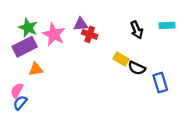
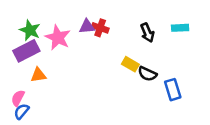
red cross: (90, 34) -> (100, 28), moved

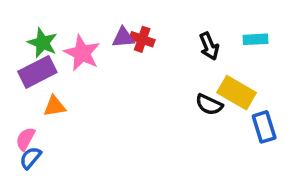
yellow rectangle: (130, 64) -> (237, 93), moved, size x1.5
blue rectangle: (173, 90) -> (264, 127), moved

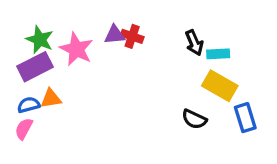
cyan rectangle: (255, 39) -> (218, 54), moved
black semicircle: (209, 105) -> (194, 119), moved
blue semicircle: (31, 158) -> (29, 105), moved, turned 35

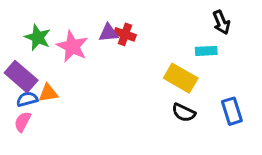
black arrow: (194, 43) -> (221, 22), moved
purple rectangle: (35, 67) -> (21, 77), moved, turned 68
yellow rectangle: (220, 86) -> (181, 78), moved

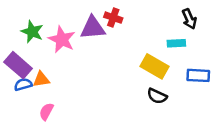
purple triangle: (108, 33) -> (93, 28), size x1.5
red cross: (125, 34) -> (113, 18), moved
blue rectangle: (232, 111) -> (198, 75), moved, turned -70
pink semicircle: (23, 122) -> (46, 112), moved

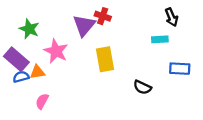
purple triangle: (93, 28) -> (84, 25), turned -45
pink star: (62, 39) -> (56, 51), moved
yellow rectangle: (154, 66) -> (105, 59), moved, turned 50

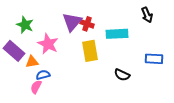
red cross: (103, 16) -> (87, 24), moved
cyan rectangle: (160, 39) -> (117, 34), moved, size x1.5
blue semicircle: (21, 77) -> (43, 75), moved

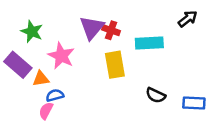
black arrow: (147, 15) -> (188, 19), turned -105
blue rectangle: (154, 59) -> (194, 103), moved

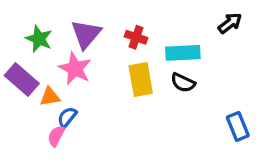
purple triangle: (92, 28) -> (86, 34), moved
blue semicircle: (55, 95) -> (67, 117), turned -36
black semicircle: (156, 95) -> (183, 83), moved
blue rectangle: (194, 103) -> (238, 126), turned 65

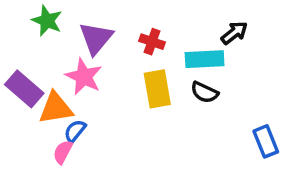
black arrow: (230, 23) -> (234, 33), moved
green star: (39, 39) -> (47, 21), moved
orange triangle: (50, 97) -> (56, 108), size x1.5

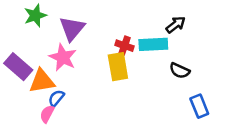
green star: (47, 21) -> (35, 15), turned 30
red cross: (152, 42) -> (124, 46), moved
black semicircle: (205, 92) -> (180, 71), moved

